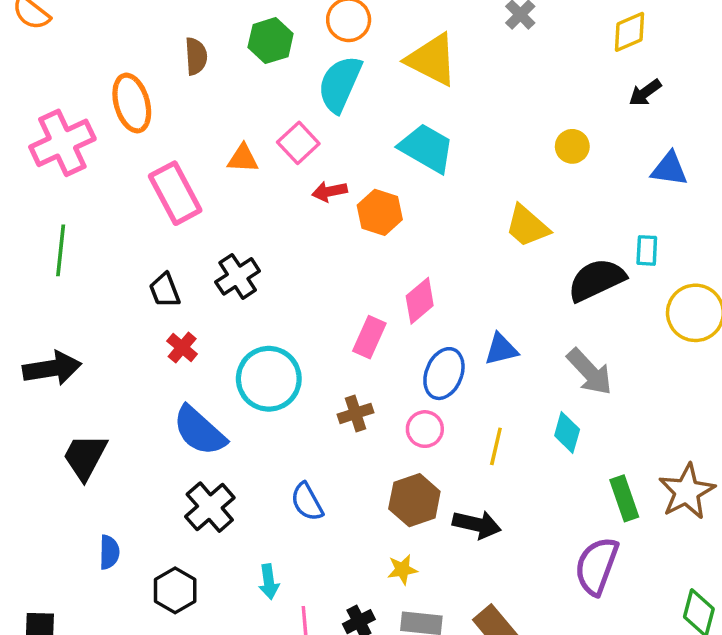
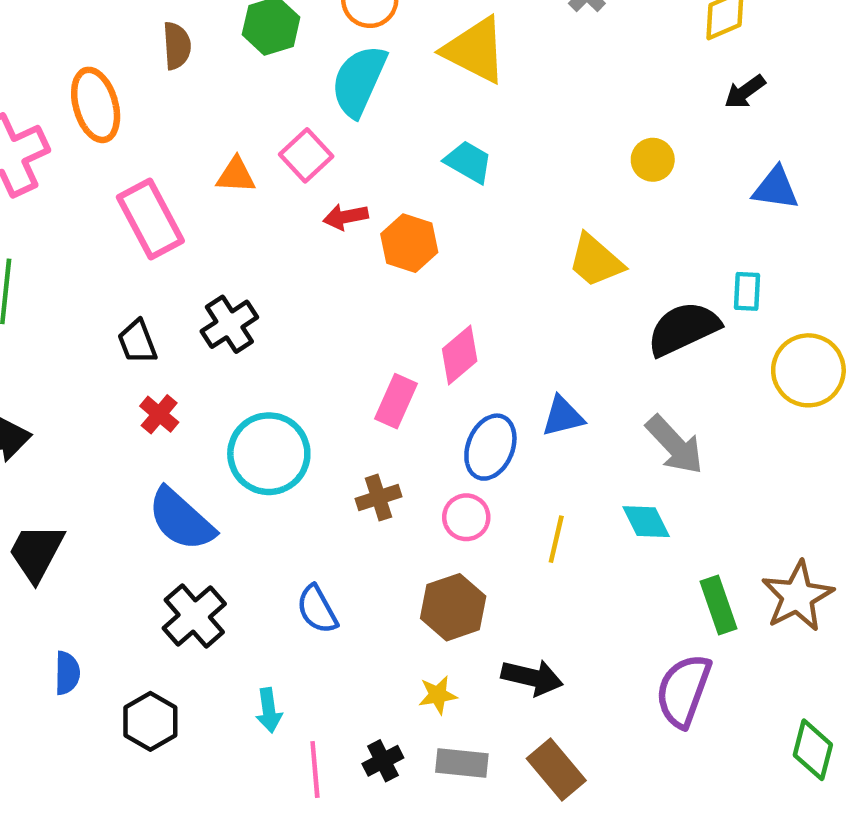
cyan trapezoid: (427, 148) -> (468, 162), size x0.7
cyan diamond: (567, 433) -> (646, 522), turned -42
black arrow: (477, 524) -> (532, 677), moved

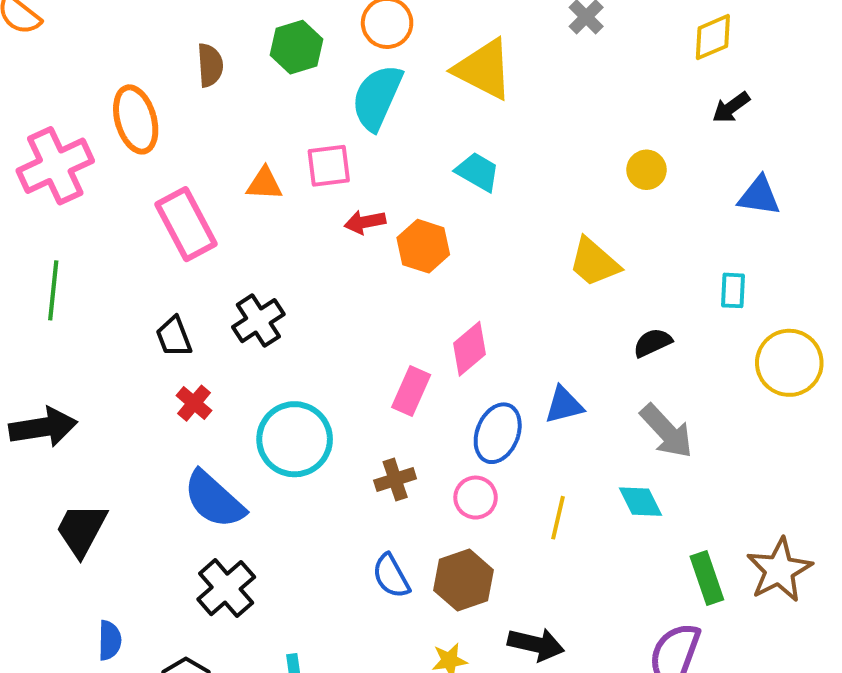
pink square: (306, 155) -> (329, 166), turned 36
black semicircle: (683, 329) -> (653, 343), moved, size x0.6
blue semicircle: (317, 609) -> (391, 576), moved

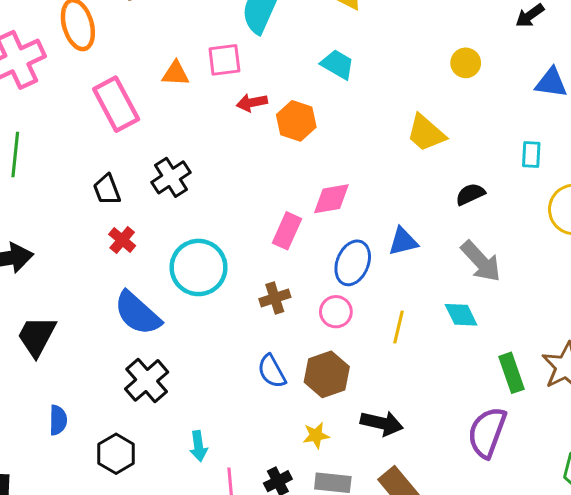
pink diamond: (470, 349) -> (331, 199), turned 30

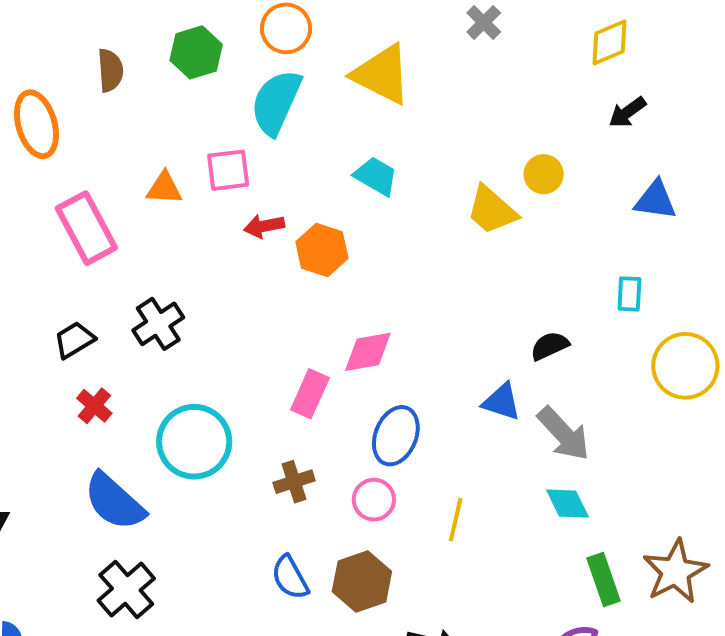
yellow trapezoid: (426, 133) -> (492, 210), moved
black trapezoid: (107, 190) -> (74, 340), turned 80
blue triangle: (403, 242) -> (502, 402), moved, turned 32
cyan diamond: (461, 315) -> (568, 504), moved

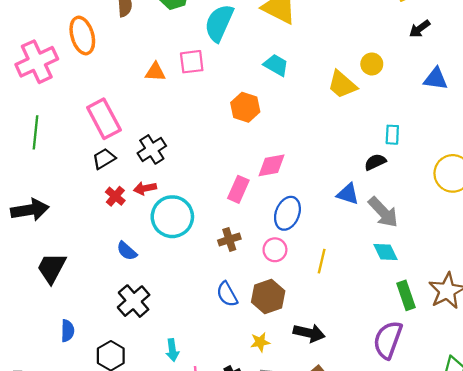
red arrow: (264, 226) -> (145, 188), moved
pink rectangle: (86, 228) -> (104, 119), moved
cyan rectangle: (629, 294) -> (392, 135), moved
blue semicircle: (114, 502) -> (127, 251), size x0.6

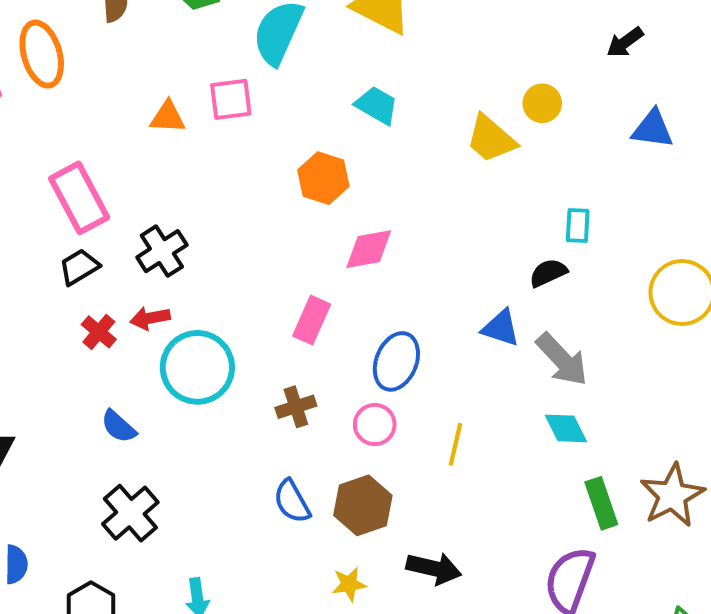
pink diamond: (271, 165) -> (369, 249), moved

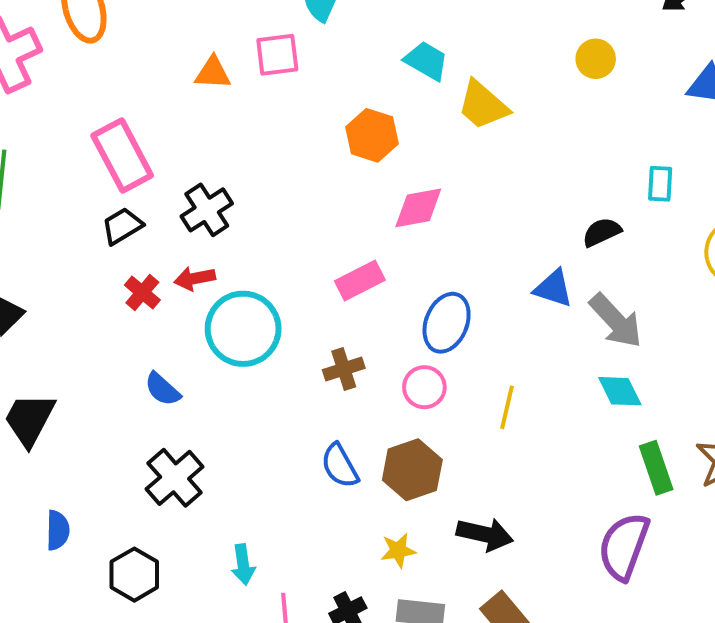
yellow trapezoid: (491, 139) -> (483, 105), moved
cyan rectangle: (578, 225) -> (660, 184), moved
pink rectangle: (312, 320) -> (360, 280), turned 39

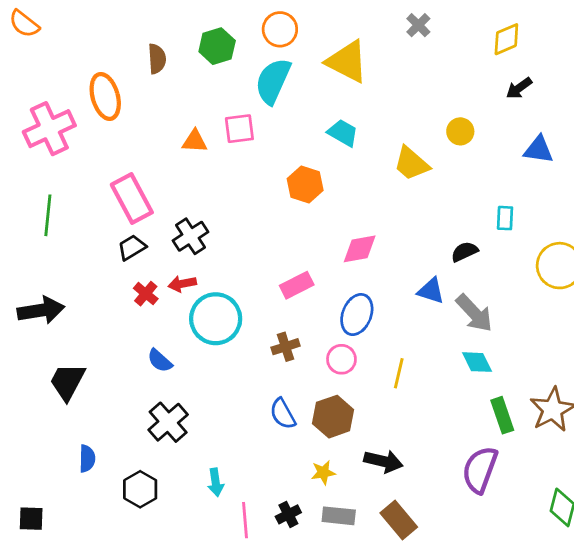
yellow trapezoid: (483, 105) -> (411, 164), moved
pink diamond: (418, 208) -> (360, 249), moved

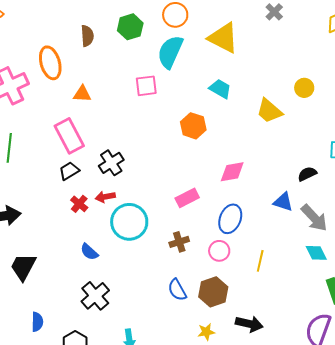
orange triangle: (195, 141) -> (82, 94), moved

